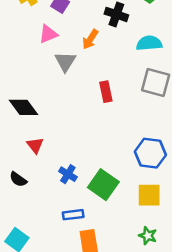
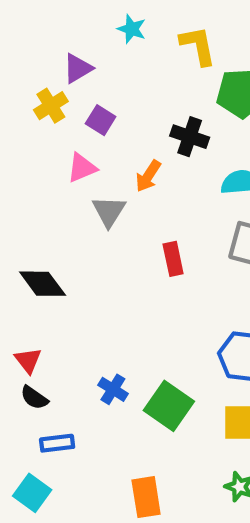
red triangle: (35, 145) -> (28, 360), moved
blue rectangle: (73, 215) -> (57, 443), moved

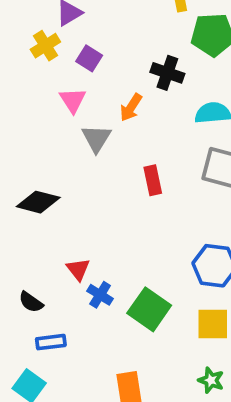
pink triangle: (82, 168) -> (73, 100), turned -40
black diamond: (43, 284) -> (38, 202), turned -39
red triangle: (28, 360) -> (78, 269), moved

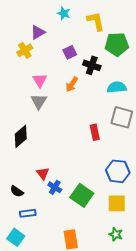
purple square: (89, 58) -> (70, 52), moved, turned 32
gray triangle: (96, 138) -> (39, 101), moved
red rectangle: (153, 180) -> (95, 132), moved
black diamond: (38, 202) -> (21, 136), turned -55

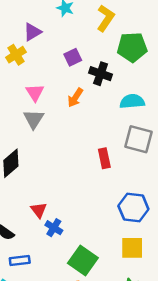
yellow L-shape: (96, 21) -> (106, 18), turned 45
green square: (82, 195) -> (83, 261), moved

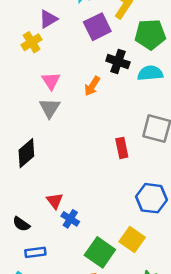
purple square: (73, 57) -> (97, 27), moved, size x1.5
cyan semicircle: (132, 101) -> (150, 73), moved
yellow square: (132, 248) -> (132, 239), moved, turned 35

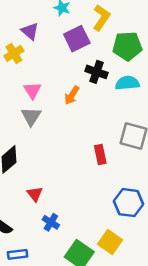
purple triangle: (48, 19) -> (30, 31), turned -48
red triangle: (55, 201) -> (35, 194), moved

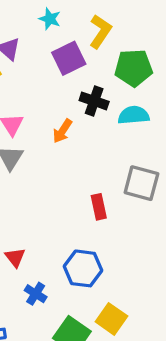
blue hexagon: (129, 203) -> (83, 268), moved

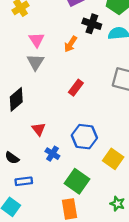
red rectangle: (99, 207) -> (76, 88), moved, turned 49
yellow square: (111, 319) -> (113, 159), moved

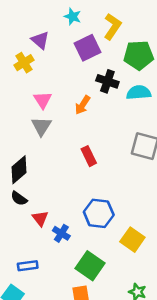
red rectangle: (76, 88) -> (89, 156), turned -63
red triangle: (39, 129) -> (40, 218), moved
black semicircle: (12, 158) -> (19, 198), moved

